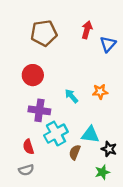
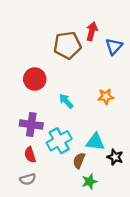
brown pentagon: (44, 33) -> (67, 45), moved
cyan arrow: (71, 96) -> (66, 101), moved
purple cross: (39, 110) -> (31, 124), moved
green star: (102, 172) -> (89, 182), moved

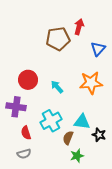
blue triangle: (114, 46) -> (98, 49), moved
red circle: (35, 79) -> (28, 80), moved
orange star: (106, 96) -> (91, 83), size x1.6
purple cross: (31, 124) -> (16, 107), moved

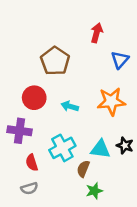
brown pentagon: (58, 39) -> (55, 61), moved, turned -30
cyan arrow: (57, 87) -> (70, 106), turned -32
black star: (99, 135) -> (125, 145), moved

